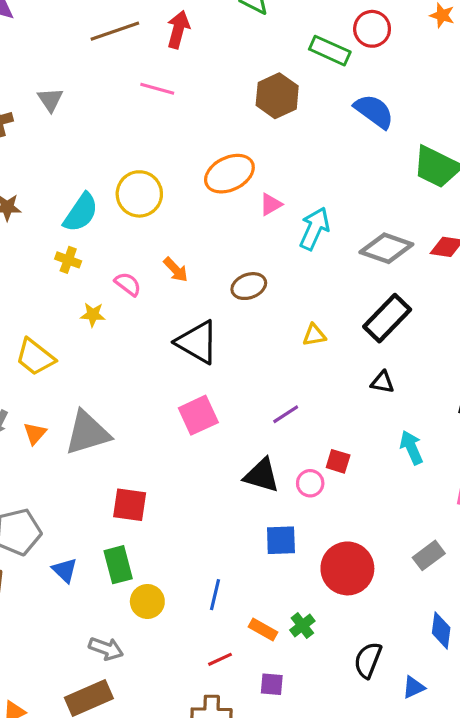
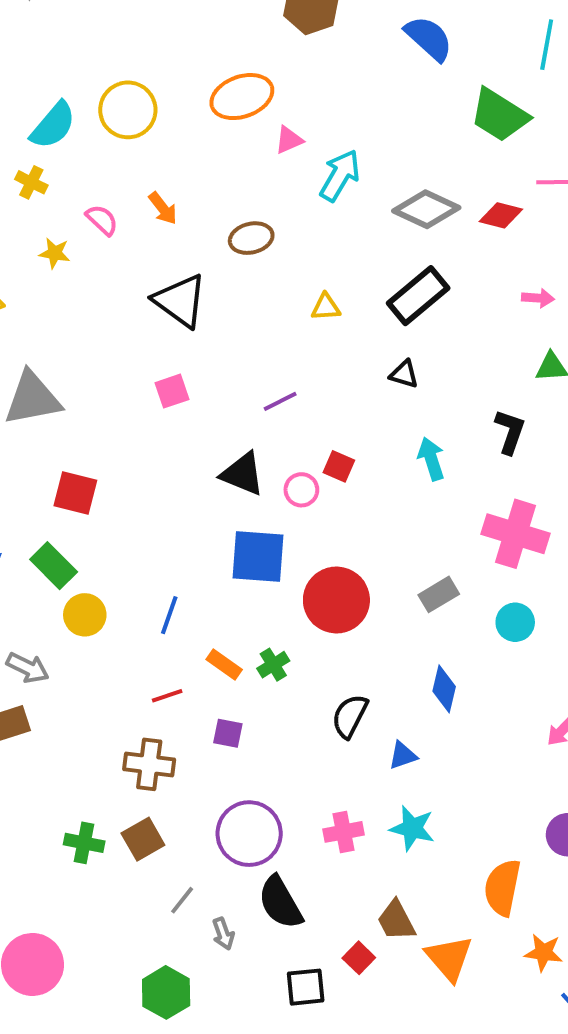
pink square: (198, 415) -> (172, 391), size x0.7
blue square: (281, 540) -> (258, 556), size x1.4
green rectangle: (118, 565) -> (54, 566), turned -36

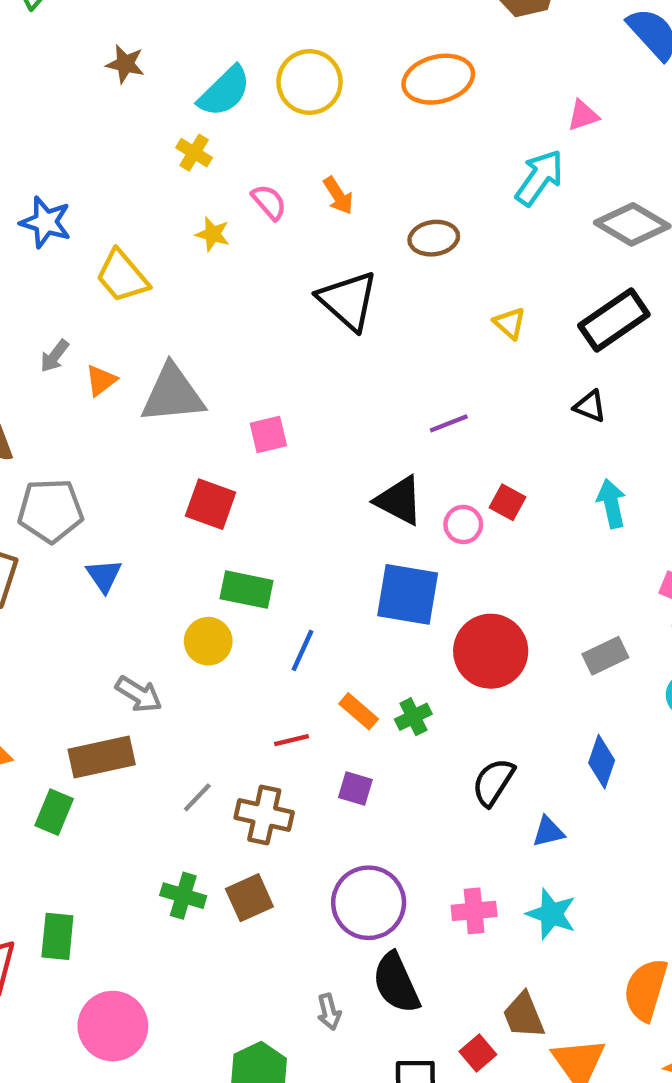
pink triangle: (289, 140) -> (583, 115), moved
yellow triangle: (326, 307) -> (510, 323), turned 40
pink square: (172, 391) -> (268, 434), moved
green rectangle: (54, 566) -> (246, 590), moved, turned -39
gray line: (182, 900) -> (197, 797), moved

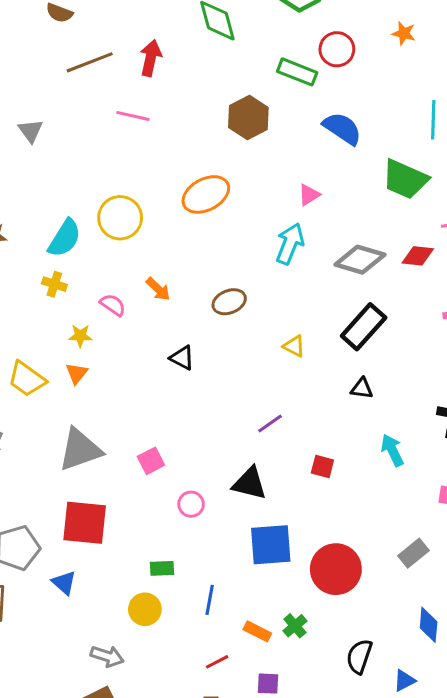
black triangle: (348, 301) -> (182, 358), size x0.6
orange triangle: (101, 380) -> (77, 373), moved
red square: (211, 504) -> (85, 523), moved, size x1.4
pink circle: (463, 524) -> (191, 504), moved
green rectangle: (246, 590) -> (162, 568), size x0.7

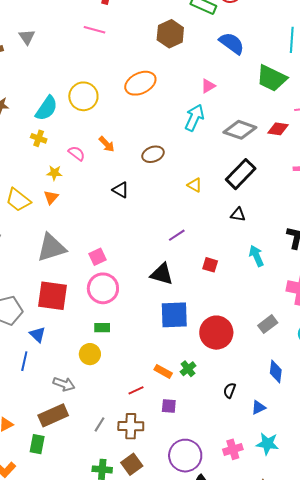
pink circle: (191, 504) -> (103, 288), moved, size x1.8
blue line: (210, 600) -> (24, 361), moved
black semicircle: (359, 656) -> (230, 390), size x0.7

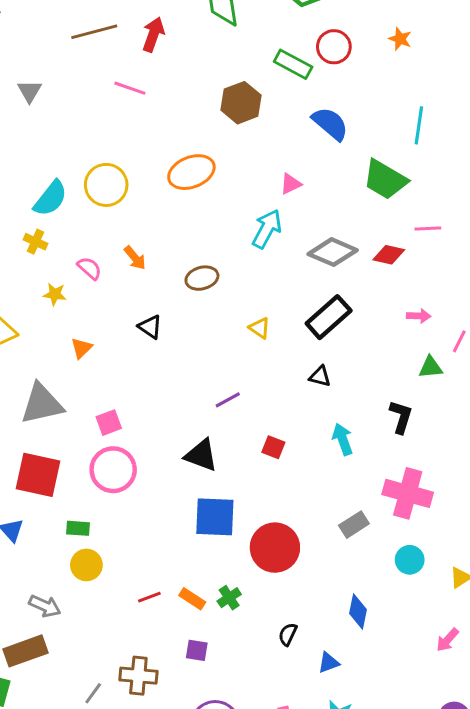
orange triangle: (51, 197) -> (81, 348), moved
gray rectangle: (268, 324) -> (354, 525), moved
green rectangle: (102, 328) -> (78, 528), moved
red line: (136, 390) -> (149, 597), moved
gray line: (99, 424) -> (93, 693), moved

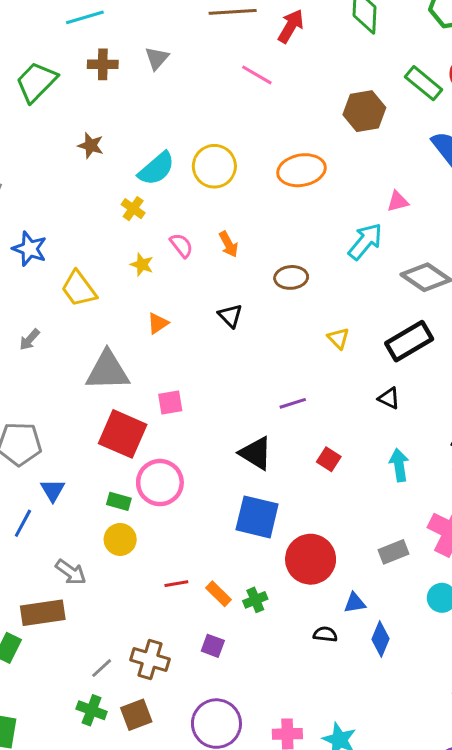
pink circle: (113, 470) -> (160, 483), moved
red square: (38, 475) -> (123, 434), moved
black semicircle: (288, 634) -> (325, 634), moved, turned 60
blue triangle: (329, 663) -> (355, 603), moved

